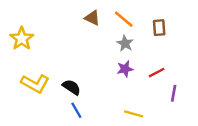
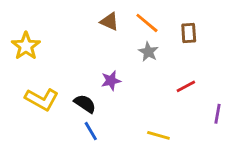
purple star: (125, 69) -> (111, 81), moved
purple line: (174, 93) -> (218, 114), moved

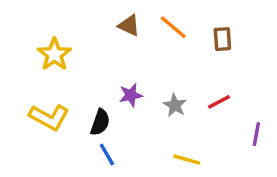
yellow star: (26, 46) -> (54, 54), moved
gray star: (148, 52) -> (175, 105), moved
black semicircle: (85, 104) -> (100, 122), turned 75

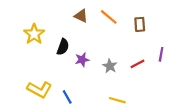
yellow L-shape: (49, 117) -> (39, 89), moved
black semicircle: (100, 122) -> (63, 47), moved
purple line: (256, 134) -> (161, 54), moved

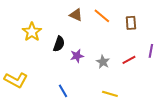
yellow L-shape: (39, 89) -> (16, 80), moved

